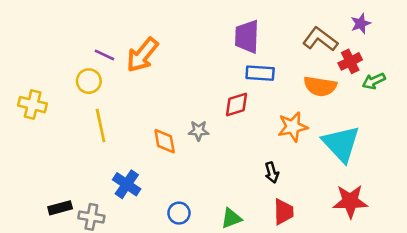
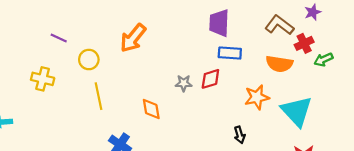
purple line: (104, 55) -> (59, 38), moved
gray star: (199, 131) -> (184, 83), moved

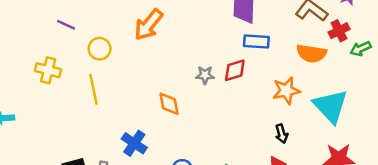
yellow line: (99, 96) -> (94, 89), moved
black arrow: (240, 135) -> (282, 134), moved

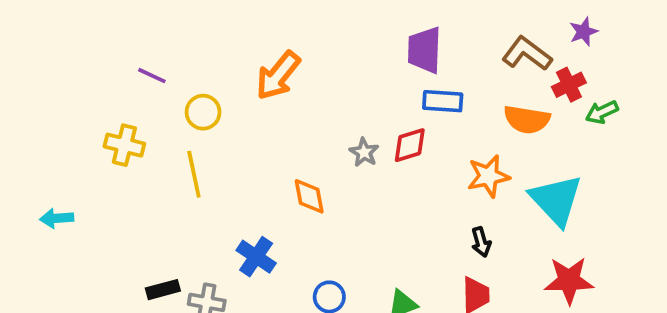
gray star: (205, 75) -> (364, 152), turned 30

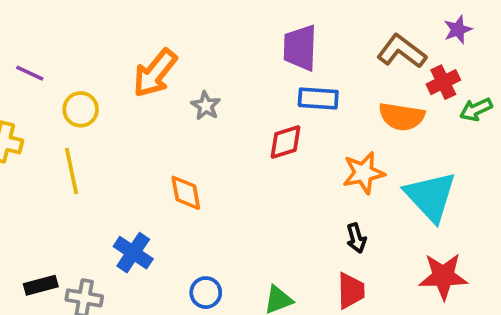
gray star: (364, 152) -> (206, 106), moved

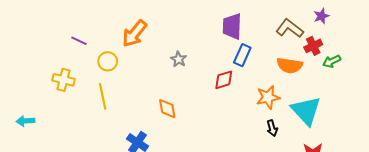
orange arrow: (155, 73) -> (134, 34), moved
blue rectangle: (318, 98) -> (242, 55), turned -70
black arrow: (356, 238) -> (272, 128), moved

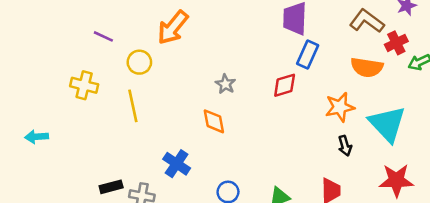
gray star: (179, 59) -> (225, 84), moved

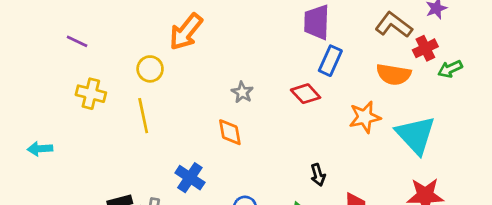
purple line: (103, 36) -> (77, 41), moved
red diamond: (285, 85) -> (306, 94), turned 64
black arrow: (345, 146) -> (318, 175), moved

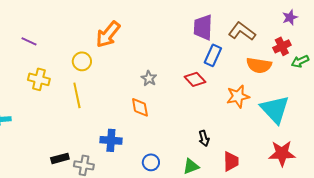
brown L-shape: (394, 25) -> (242, 31), moved
blue cross: (190, 178) -> (111, 140), turned -30

